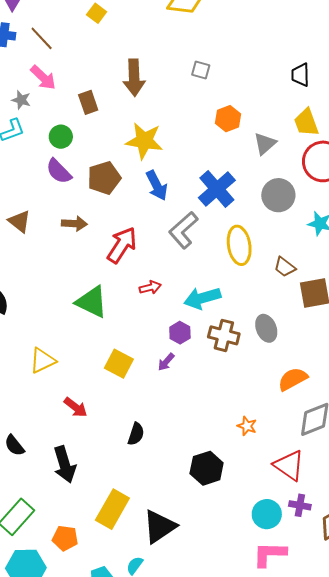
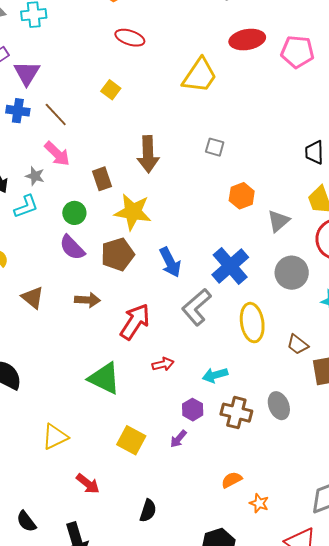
yellow star: (144, 141) -> (133, 212), moved
cyan arrow: (202, 298) -> (215, 375), size x0.7
orange semicircle: (293, 379) -> (232, 480), moved, size x0.7

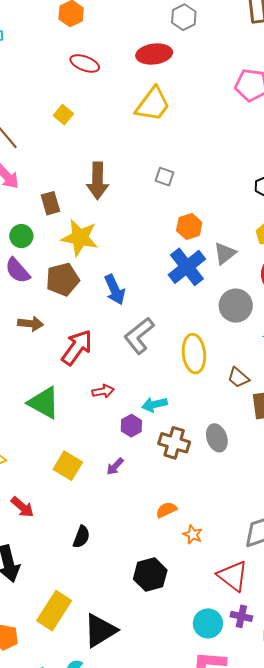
red ellipse: (247, 40) -> (154, 54), moved
blue cross: (230, 266) -> (187, 267), moved
purple hexagon: (193, 410) -> (131, 426), moved

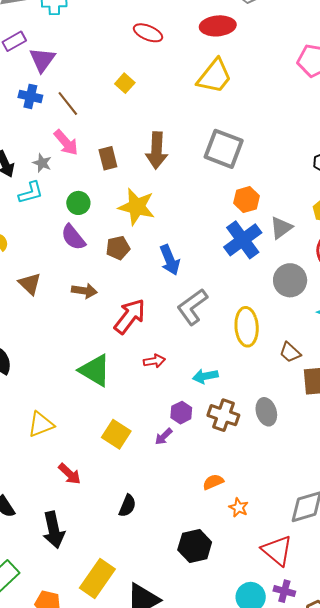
gray square: (164, 177) -> (224, 149), size x2.0
brown rectangle: (50, 203) -> (108, 158), moved
brown pentagon: (63, 279) -> (118, 248), size x0.7
purple hexagon: (131, 426) -> (181, 413), moved

